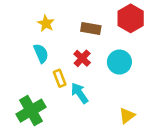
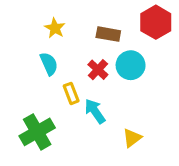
cyan circle: (119, 62) -> (131, 65), moved
yellow triangle: (127, 116) -> (132, 138), moved

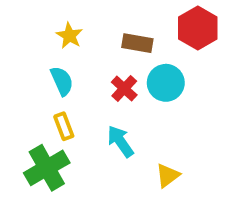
yellow rectangle: (71, 93) -> (64, 126), moved

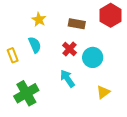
cyan circle: (166, 83) -> (93, 57), moved
yellow rectangle: (64, 126) -> (13, 55), moved
yellow triangle: (168, 175) -> (103, 92), moved

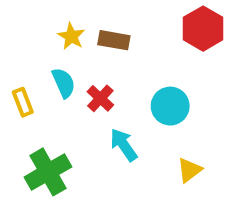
brown rectangle: (77, 24) -> (114, 40), moved
red cross: (69, 49) -> (100, 98), moved

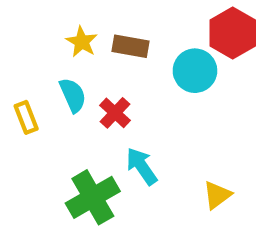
cyan circle: (170, 106) -> (195, 71), moved
green cross: (48, 172) -> (93, 197), moved

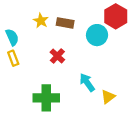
cyan semicircle: (73, 95) -> (12, 37), moved
cyan arrow: (142, 166) -> (87, 82), moved
green cross: (93, 197) -> (46, 98), turned 30

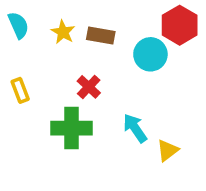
cyan semicircle: (12, 37) -> (18, 25), moved
green cross: (46, 98) -> (72, 128), moved

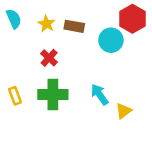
red cross: (89, 87) -> (49, 58), moved
yellow rectangle: (20, 90) -> (15, 96), moved

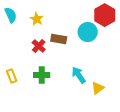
brown rectangle: (74, 26) -> (59, 39), moved
green cross: (53, 94) -> (42, 75), size x0.7

